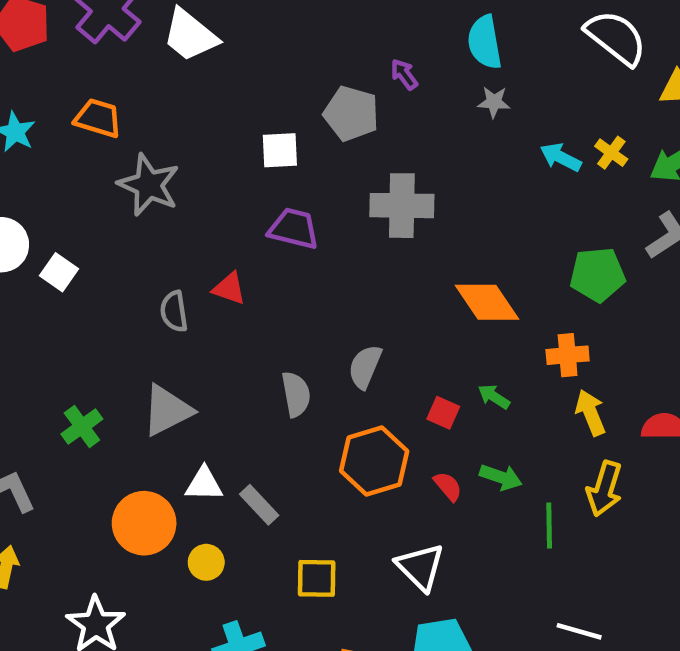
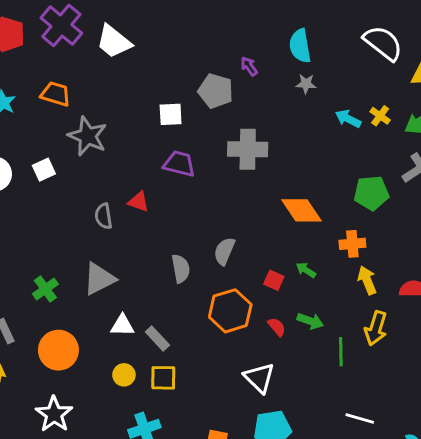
white square: (59, 272) -> (44, 170), moved, turned 30
orange circle: (144, 523) -> (58, 350), moved
yellow square: (317, 578) -> (163, 378), moved

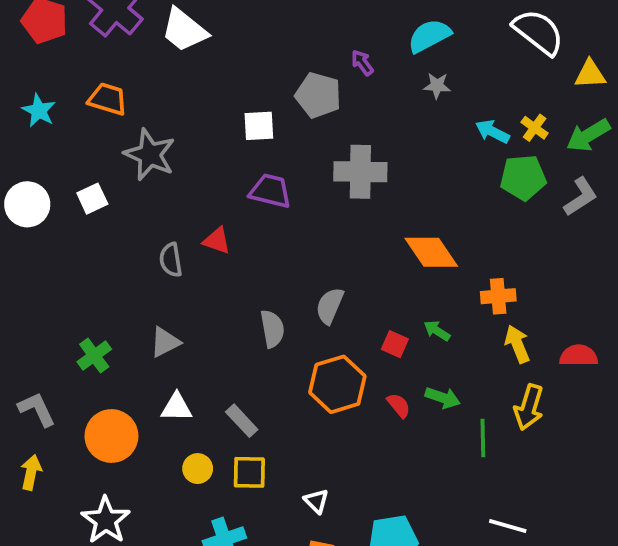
cyan semicircle: (300, 46) -> (429, 36), turned 72
green pentagon: (371, 193) -> (523, 178), moved
gray triangle: (99, 279) -> (165, 342), size x0.7
white triangle: (122, 325) -> (177, 407), moved
white triangle: (259, 378) -> (316, 501), moved, size x0.6

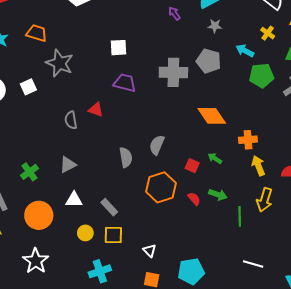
gray pentagon: (318, 95) -> (209, 61), moved
yellow cross: (535, 128) -> (268, 33), moved

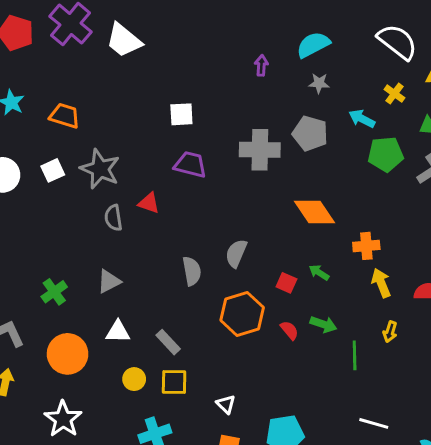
purple arrow: (174, 13) -> (261, 65), turned 40
orange trapezoid: (37, 33) -> (65, 116), moved
gray star: (59, 63) -> (100, 169), moved
yellow arrow: (265, 200) -> (390, 332), size x0.6

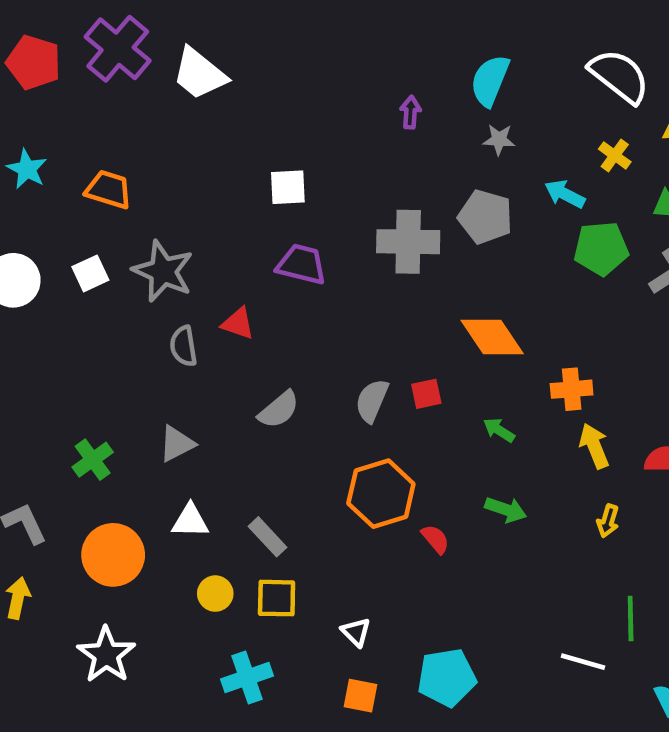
cyan semicircle: (313, 45) -> (490, 81), turned -40
gray semicircle: (192, 271) -> (279, 410), moved, turned 60
red square: (286, 283) -> (426, 394), moved, turned -36
red semicircle: (289, 330) -> (435, 539), moved
green line: (355, 355) -> (631, 618), moved

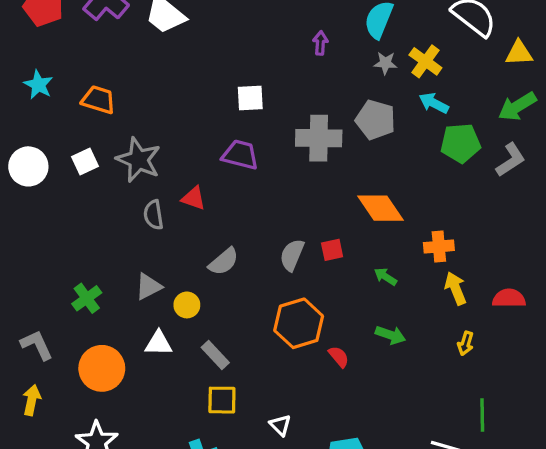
yellow cross: (615, 155) -> (425, 61), moved, size x1.4
white square: (288, 187) -> (250, 98), moved
yellow circle: (215, 594) -> (187, 305), moved

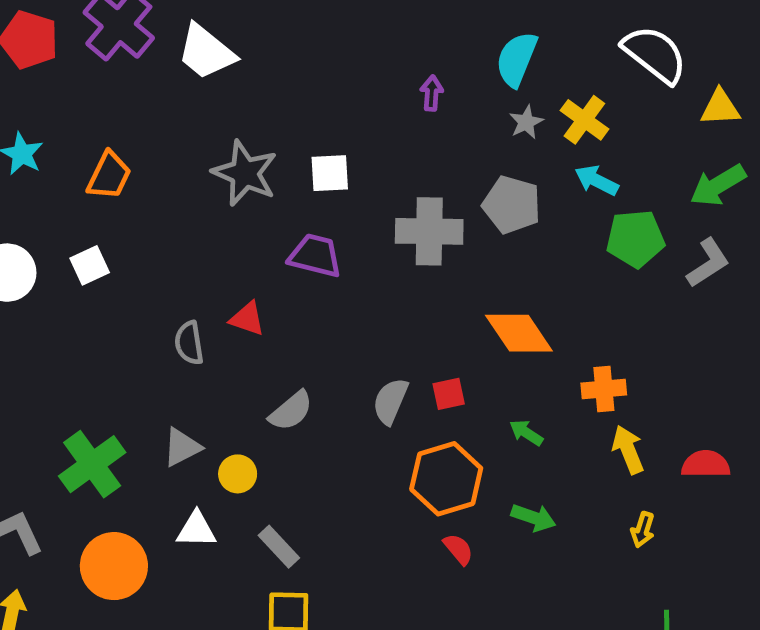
gray star: (385, 63) -> (526, 122), turned -30
orange trapezoid: (98, 100) -> (109, 176), turned 99
gray star: (138, 160) -> (245, 173), moved
green cross: (87, 298) -> (92, 464), size x1.5
orange hexagon: (299, 323) -> (446, 479), moved

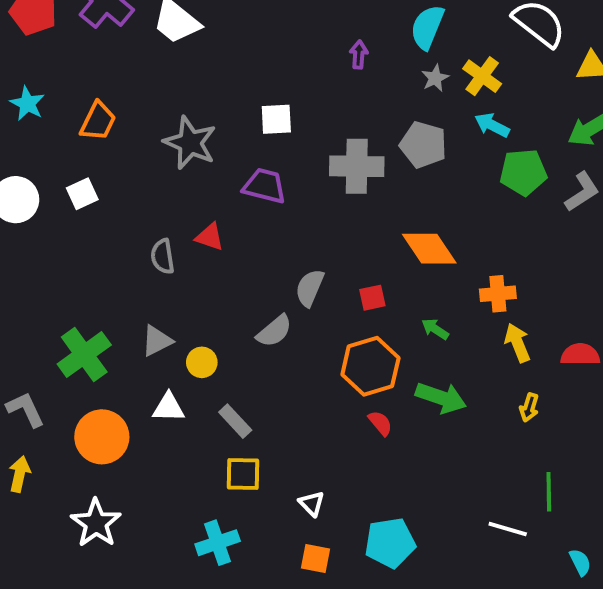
gray star: (245, 173) -> (190, 143), moved
gray semicircle: (390, 401) -> (310, 288), moved
gray semicircle: (291, 411) -> (274, 331), moved
green arrow: (534, 518) -> (441, 398), size x1.4

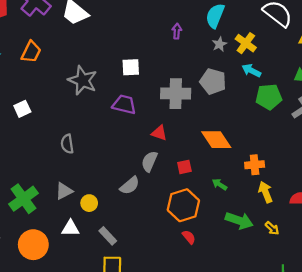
orange trapezoid: (98, 121) -> (31, 52), moved
red triangle: (210, 237) -> (159, 133), moved
green arrow: (441, 398) -> (239, 221), moved
yellow arrow: (529, 407) -> (272, 228), turned -64

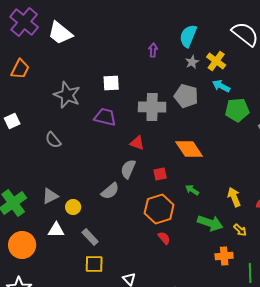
gray semicircle: (67, 144) -> (53, 140), moved, turned -30
orange cross: (255, 165) -> (224, 256), moved

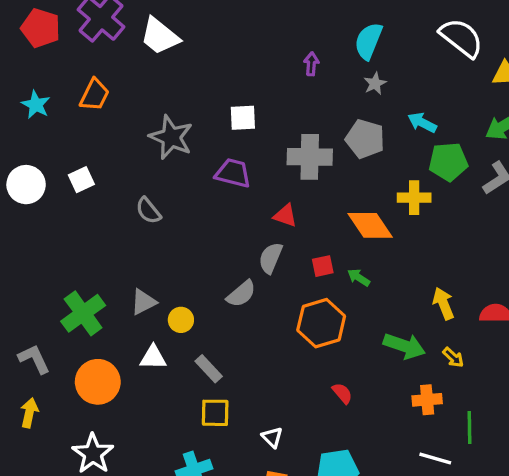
yellow cross: (216, 61) -> (414, 198), moved, turned -36
green arrow: (192, 190) -> (359, 277), moved
red semicircle: (164, 238) -> (342, 393), moved

